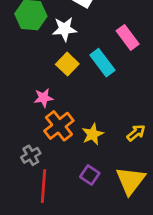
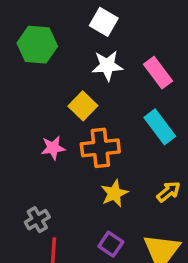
white star: (65, 29) -> (107, 66), moved
cyan rectangle: (102, 63) -> (160, 127), moved
orange cross: (59, 126) -> (100, 148), moved, turned 32

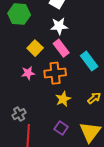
pink rectangle: (158, 73) -> (61, 48), moved
yellow square: (83, 106) -> (35, 48), moved

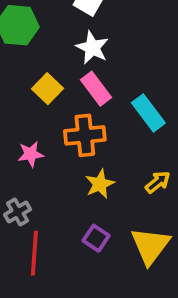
white star: (59, 26) -> (92, 48), turned 30
pink star: (28, 73) -> (31, 154), moved

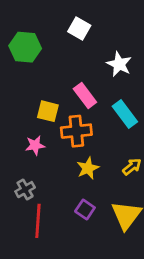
white star: (92, 48) -> (119, 64), moved
yellow square: (47, 89) -> (48, 111), moved, turned -30

